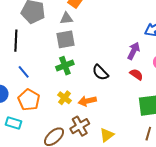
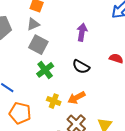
gray square: (66, 39) -> (38, 45), turned -36
purple arrow: (134, 51) -> (82, 32), moved

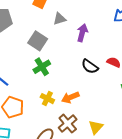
gray triangle: (33, 24) -> (60, 19), moved
black semicircle: (81, 67) -> (90, 66), moved

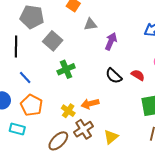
gray square: (38, 41) -> (53, 41), moved
yellow cross: (47, 99) -> (68, 111), moved

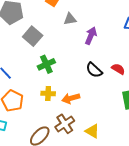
yellow cross: (68, 111) -> (48, 94), moved, turned -32
yellow triangle: (111, 137) -> (92, 131), turned -49

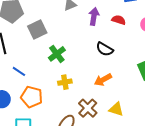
gray square: (33, 36) -> (37, 29), turned 36
red semicircle: (118, 69) -> (119, 20), moved
orange arrow: (71, 98) -> (103, 80), moved

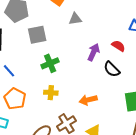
purple arrow: (94, 16) -> (94, 52), moved
black semicircle: (105, 49) -> (112, 69), moved

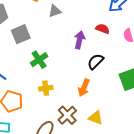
black semicircle: (112, 69) -> (96, 62), moved, turned 102
orange arrow: (88, 100) -> (84, 88), turned -42

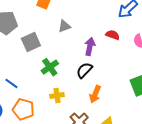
gray triangle: (55, 11) -> (64, 26), moved
black semicircle: (96, 62) -> (84, 70), moved

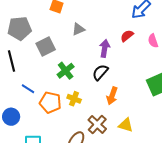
red semicircle: (113, 35) -> (127, 36), turned -56
yellow cross: (57, 95) -> (74, 99), turned 32
orange pentagon: (23, 109) -> (50, 102), moved

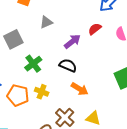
purple arrow: (105, 48) -> (72, 41), turned 42
black semicircle: (100, 72) -> (68, 65), turned 72
orange arrow: (112, 96) -> (80, 89), turned -78

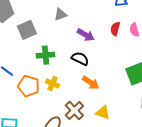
red semicircle: (95, 29) -> (115, 29), moved, turned -40
purple arrow: (72, 41) -> (86, 35), turned 66
green cross: (33, 64) -> (46, 55), turned 30

